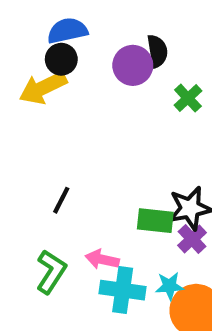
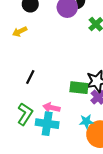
yellow arrow: (43, 88) -> (20, 32), moved, size x0.6
cyan cross: (123, 290) -> (47, 124), moved

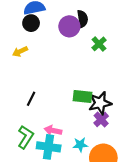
green rectangle: (79, 88) -> (83, 96), moved
cyan star: (86, 121) -> (80, 145), moved

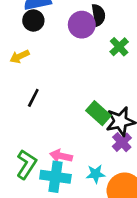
green rectangle: (83, 96) -> (98, 113), turned 36
black line: (31, 99) -> (33, 98), moved

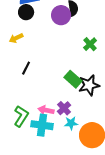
green cross: (119, 47) -> (90, 44), moved
purple cross: (122, 142) -> (64, 108), moved

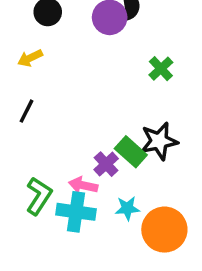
black line: (26, 68) -> (27, 111), moved
green rectangle: (73, 79) -> (131, 152), moved
purple cross: (64, 108) -> (106, 164), moved

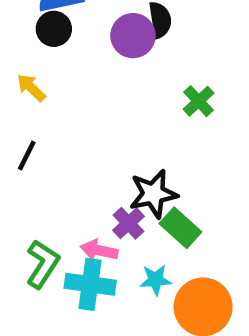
yellow arrow: (30, 58) -> (31, 88), turned 70
black star: (159, 141) -> (153, 194), moved
green rectangle: (131, 152) -> (180, 228), moved

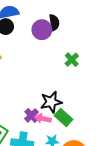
purple cross: (128, 223) -> (31, 115), moved
pink arrow: (99, 250) -> (43, 119), moved

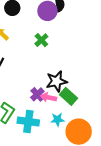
green cross: (72, 60) -> (41, 40), moved

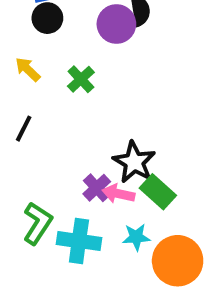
green cross: (41, 40) -> (81, 79), moved
black star: (56, 81) -> (134, 162), turned -30

